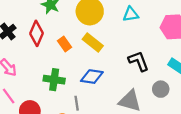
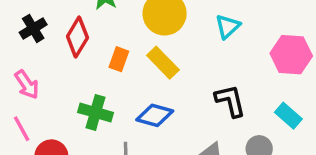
cyan triangle: (131, 14) -> (228, 26), turned -42
orange rectangle: (65, 44) -> (119, 59), turned 48

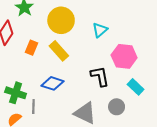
pink hexagon: (291, 55) -> (124, 56), moved
green cross: (95, 112) -> (16, 93), moved

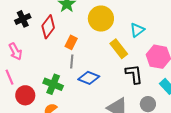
yellow rectangle: (59, 51) -> (119, 49), moved
gray line: (33, 107) -> (72, 62), moved

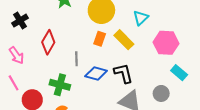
red diamond: (48, 27) -> (48, 42), moved
orange rectangle: (71, 42) -> (100, 39), moved
black L-shape: (134, 74) -> (123, 73), moved

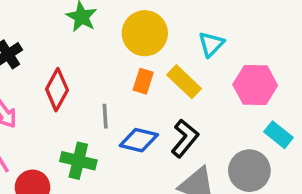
black L-shape: (123, 73) -> (185, 138), turned 55
gray circle: (161, 93) -> (249, 171), size x1.5

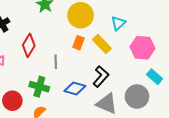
blue diamond: (139, 140) -> (75, 88), moved

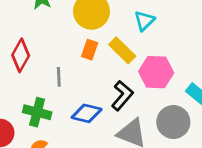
pink hexagon: (142, 48) -> (156, 72), moved

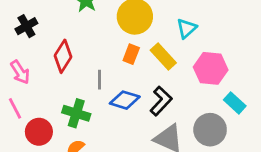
pink hexagon: (156, 72) -> (211, 68), moved
blue diamond: (87, 113) -> (125, 100), moved

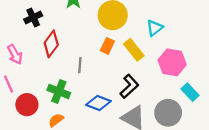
black cross: (26, 26) -> (33, 17), moved
blue diamond: (125, 100) -> (98, 103), moved

